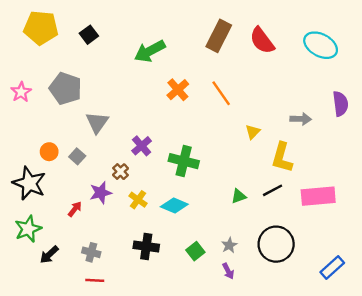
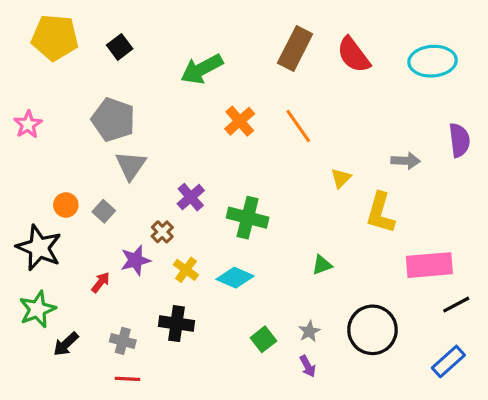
cyan ellipse: (321, 45) -> (433, 61), turned -32
gray pentagon: (66, 89) -> (113, 120), moved
black line: (273, 190) -> (456, 305), moved
black cross: (146, 246) -> (176, 324), moved

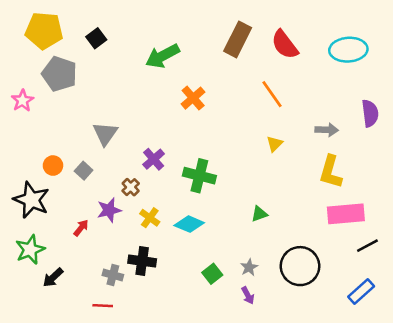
gray pentagon: (113, 120) -> (59, 74), moved
orange line: (298, 126) -> (272, 94), moved
yellow L-shape: (380, 213) -> (331, 172), moved
gray cross: (123, 341) -> (113, 275), moved

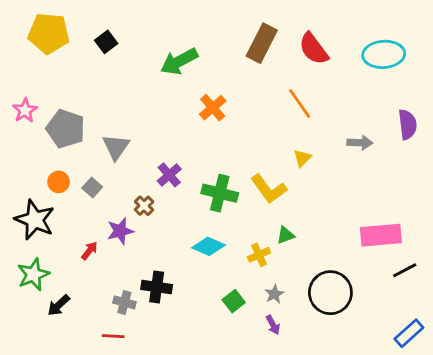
gray pentagon: (59, 74) -> (66, 129), moved
yellow L-shape: (331, 172) -> (269, 189), moved, turned -52
yellow cross: (150, 218) -> (259, 255), moved, turned 30
blue rectangle: (361, 292) -> (409, 333), moved

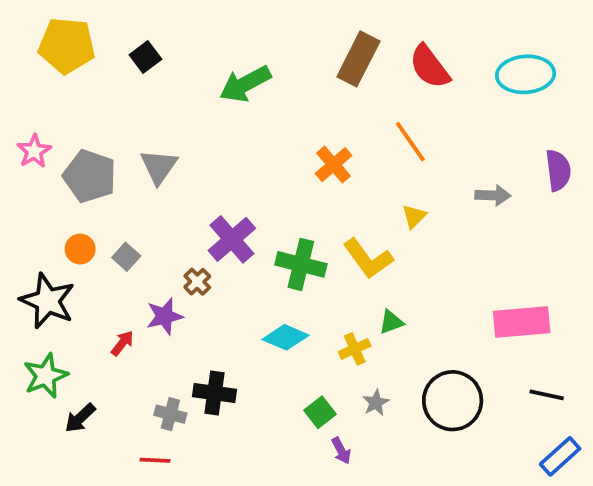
orange cross: (213, 108) -> (334, 165), moved
gray triangle: (116, 147) -> (159, 166), moved
purple cross: (169, 175) -> (232, 239), size x1.4
black line: (405, 270) -> (547, 395), moved, turned 40
purple arrow: (273, 325) -> (341, 451), moved

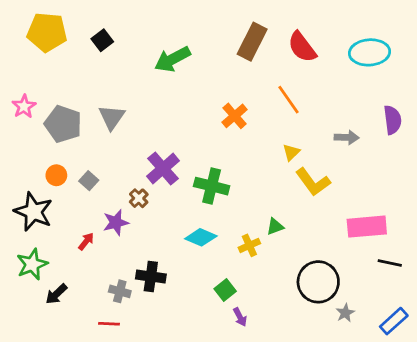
yellow L-shape: (368, 259) -> (313, 182), moved
black line: (547, 395) -> (390, 263), moved
gray star: (376, 403) -> (345, 313), moved

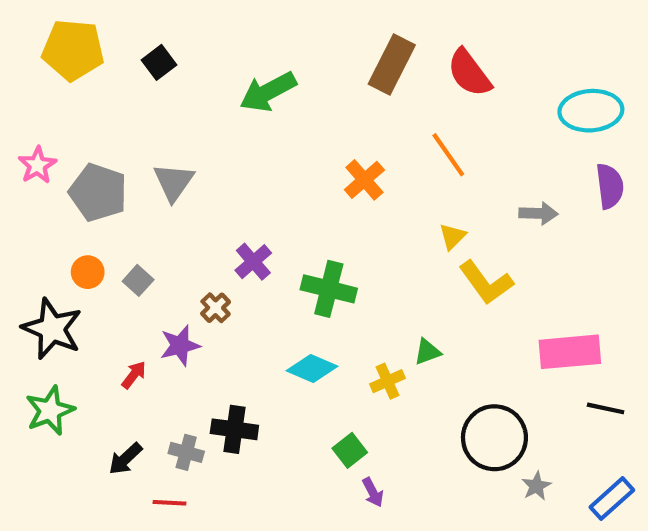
cyan ellipse: (370, 52) -> (591, 111), moved
purple cross: (163, 169) -> (253, 262), size x0.7
black arrow: (56, 294) -> (125, 459), moved

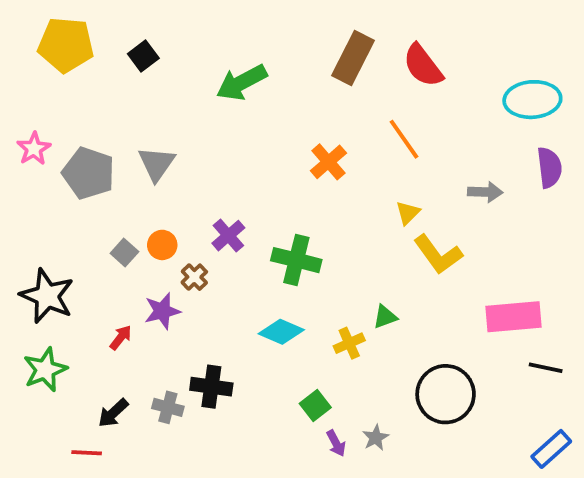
orange circle: (88, 272) -> (162, 245), moved
gray star: (536, 486) -> (376, 438), moved
red line: (169, 503) -> (87, 453), moved

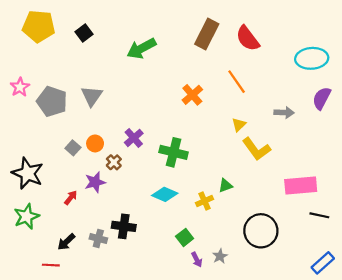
purple semicircle: (549, 168) -> (322, 98), turned -145

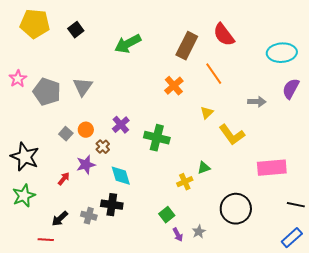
brown rectangle: (207, 34) -> (187, 46), moved
yellow triangle: (239, 125) -> (207, 113), moved
cyan diamond: (165, 194) -> (121, 176), moved, turned 50
black line: (319, 215) -> (296, 205), moved

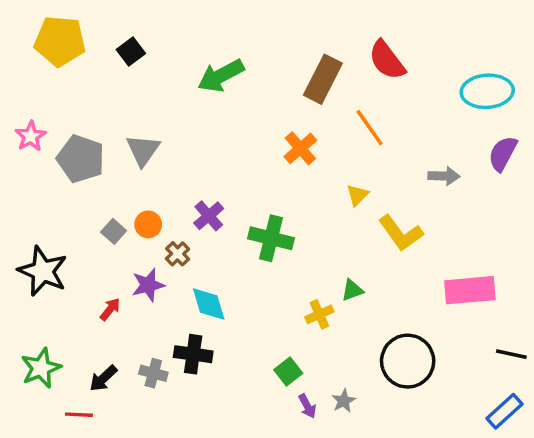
green star: (24, 196) -> (41, 368), moved

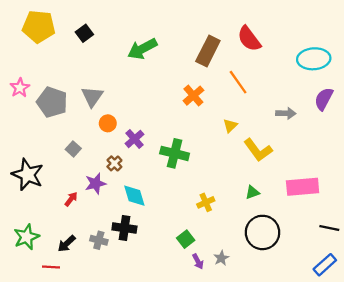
orange circle: (148, 224) -> (108, 123), moved
green triangle: (352, 290) -> (252, 192), moved

